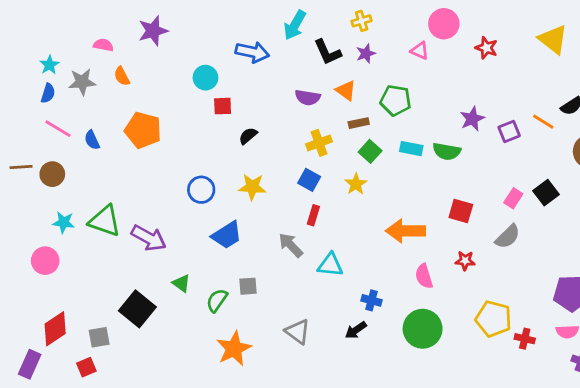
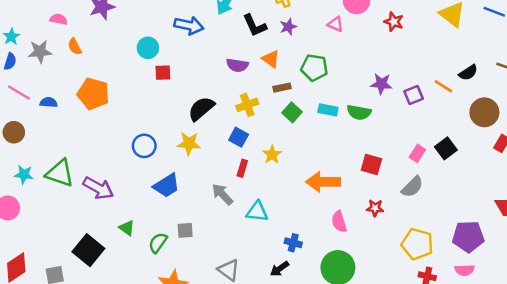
purple star: (472, 119) -> (381, 84), turned 30
black semicircle: (248, 136) -> (201, 109), moved, size x1.6
blue semicircle: (92, 140) -> (49, 102), turned 119
yellow star: (356, 184) -> (272, 155), moved
yellow pentagon: (493, 319) -> (417, 244), moved

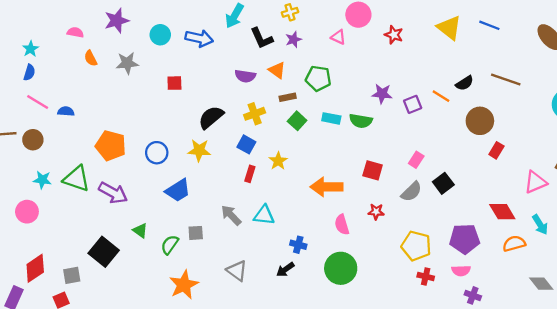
cyan circle: (148, 48) -> (160, 35), moved
gray star: (40, 52) -> (127, 63), moved
orange pentagon: (93, 94) -> (111, 146), moved
black square: (446, 148) -> (443, 183), moved
gray arrow: (222, 194) -> (231, 215), moved

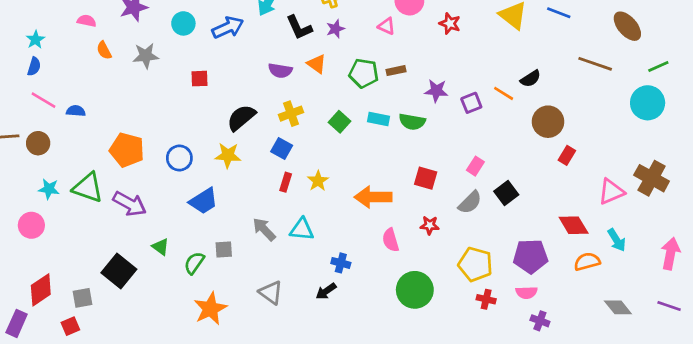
blue arrow: (199, 38) -> (228, 27), turned -36
brown line: (506, 80) -> (595, 64), moved
brown rectangle: (288, 97) -> (396, 71), moved
yellow star: (278, 161) -> (318, 181), moved
green circle: (341, 268) -> (415, 290), moved

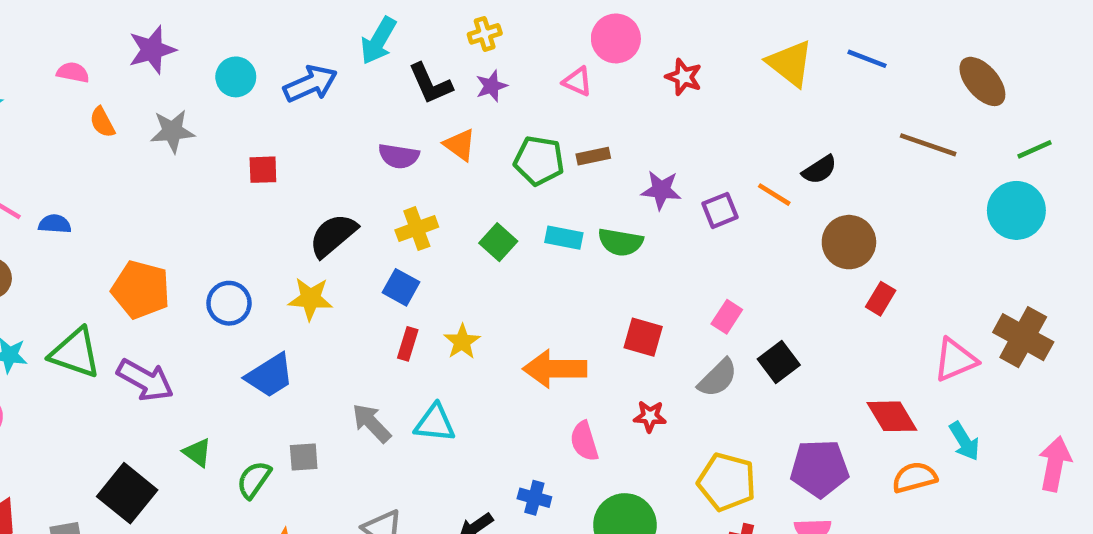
blue cross: (341, 263) -> (534, 498), moved

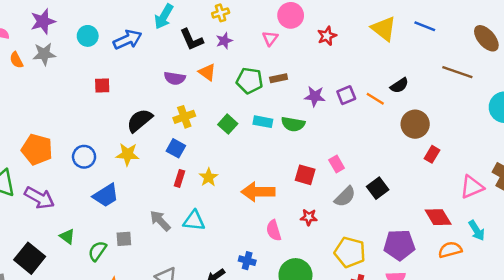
red star: (684, 77) -> (327, 36), turned 30
pink triangle: (577, 81) -> (270, 38), turned 42
gray star: (172, 131) -> (44, 54), moved
purple square: (720, 210) -> (346, 95), moved
pink rectangle: (727, 317) -> (337, 164), moved, turned -63

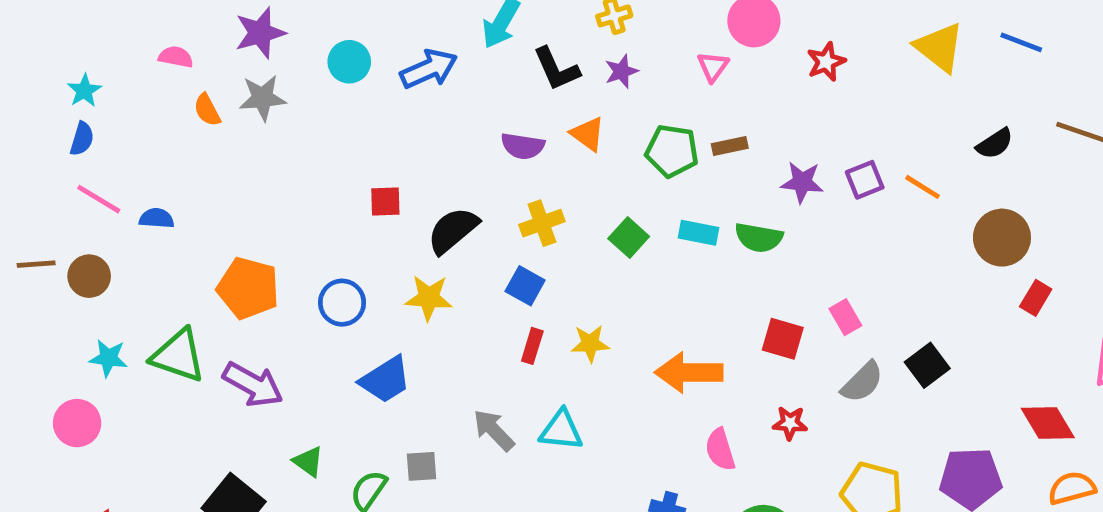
red square: (102, 85) -> (385, 201), moved
black semicircle: (399, 85) -> (995, 144), moved
yellow star: (208, 177) -> (590, 344), turned 30

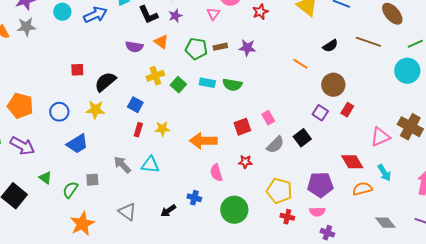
purple square: (865, 180) -> (320, 113), moved, turned -35
purple star: (802, 182) -> (247, 48), moved
yellow cross: (542, 223) -> (155, 76), moved
red square: (783, 339) -> (242, 127), turned -36

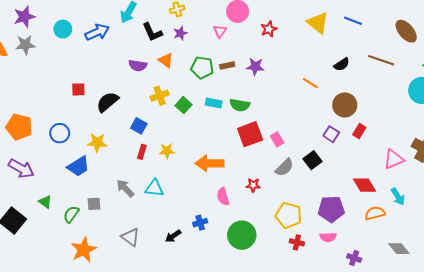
yellow star: (95, 110) -> (97, 142), moved
red square: (242, 127) -> (250, 134), moved, size x1.4
blue cross: (194, 198) -> (200, 223), turned -32
purple cross: (327, 233) -> (354, 258), moved

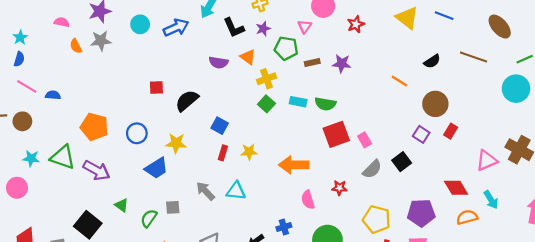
green pentagon: (202, 68) -> (286, 48), moved
yellow cross: (160, 96) -> (266, 79), moved

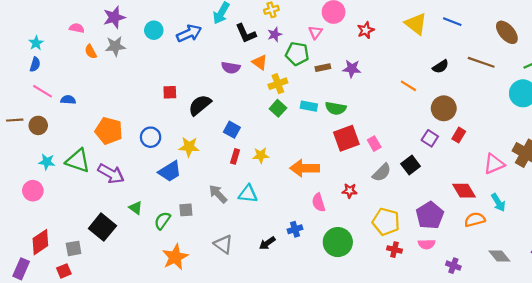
purple pentagon: (421, 213) -> (430, 215), turned -30

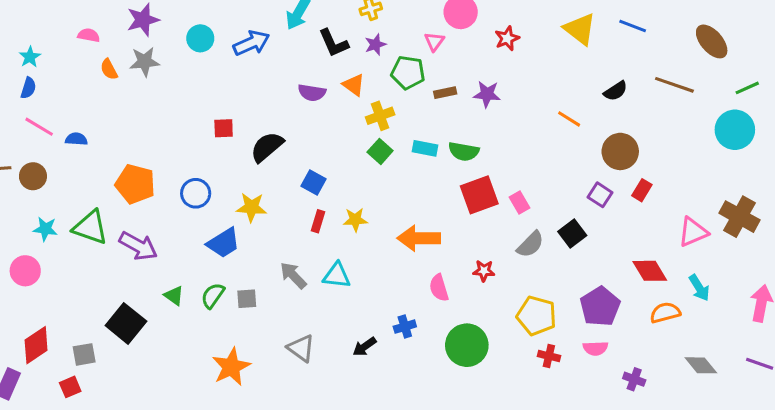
green semicircle: (162, 221) -> (213, 296), moved

